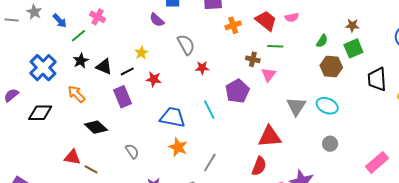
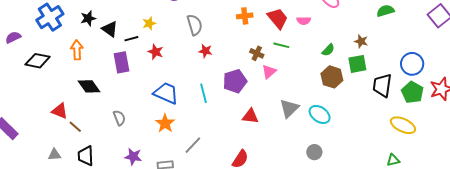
black trapezoid: (377, 79) -> (382, 85), moved
orange arrow: (76, 94) -> (77, 50), turned 30
red triangle: (270, 137) -> (250, 116), moved, size x0.7

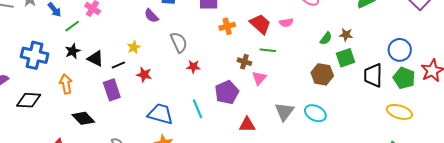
blue cross: (50, 17) -> (35, 55), turned -36
green semicircle: (328, 50) -> (326, 38), moved

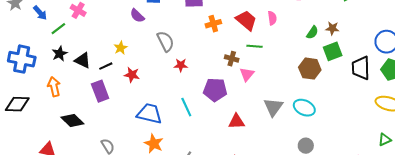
pink semicircle: (286, 23) -> (272, 18), turned -88
purple pentagon: (227, 92) -> (215, 90), turned 30

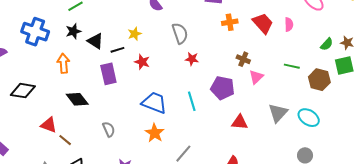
green line: (255, 46) -> (292, 66), moved
black diamond: (17, 104) -> (23, 91), moved

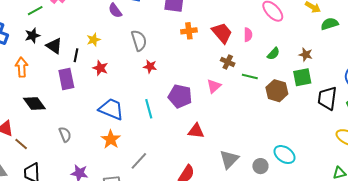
green semicircle: (327, 44) -> (273, 54), moved
black line: (117, 50) -> (76, 55), turned -64
brown cross: (243, 59) -> (228, 62), moved
gray triangle: (278, 113) -> (229, 159), moved
cyan ellipse: (309, 118) -> (284, 155), moved

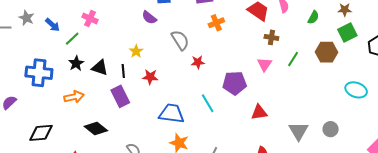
orange cross: (189, 31) -> (216, 23), moved
orange arrow: (22, 67) -> (74, 97), turned 96
green line: (250, 76) -> (293, 59), moved, turned -56
cyan ellipse: (284, 155) -> (356, 90), moved

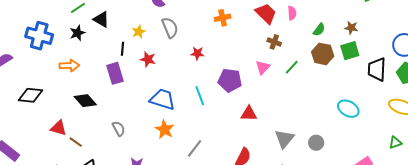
gray semicircle: (180, 40) -> (170, 28), moved
brown hexagon: (327, 52) -> (323, 54), moved
black triangle: (100, 68) -> (101, 19), moved

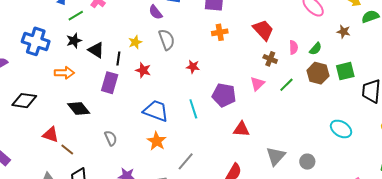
pink semicircle: (292, 13) -> (294, 47), moved
black triangle: (101, 19) -> (96, 50), moved
brown star: (351, 28) -> (344, 32), moved
purple rectangle: (115, 73) -> (110, 83), turned 30

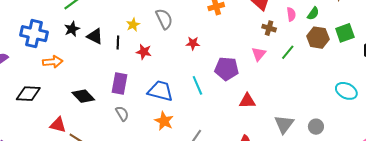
orange arrow: (64, 73) -> (53, 62), moved
purple rectangle: (110, 83) -> (119, 84), moved
gray semicircle: (111, 138) -> (122, 114), moved

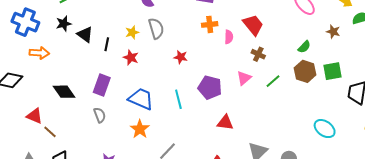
pink semicircle: (291, 14) -> (229, 37), moved
yellow star: (133, 25) -> (132, 32), moved

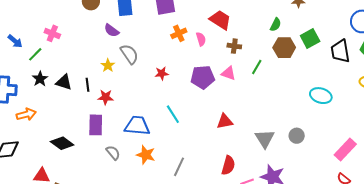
red star: (131, 58) -> (106, 97), moved
pink triangle: (244, 78) -> (228, 73), turned -42
purple pentagon: (210, 87) -> (203, 77), moved
gray semicircle: (100, 115) -> (113, 153), moved

